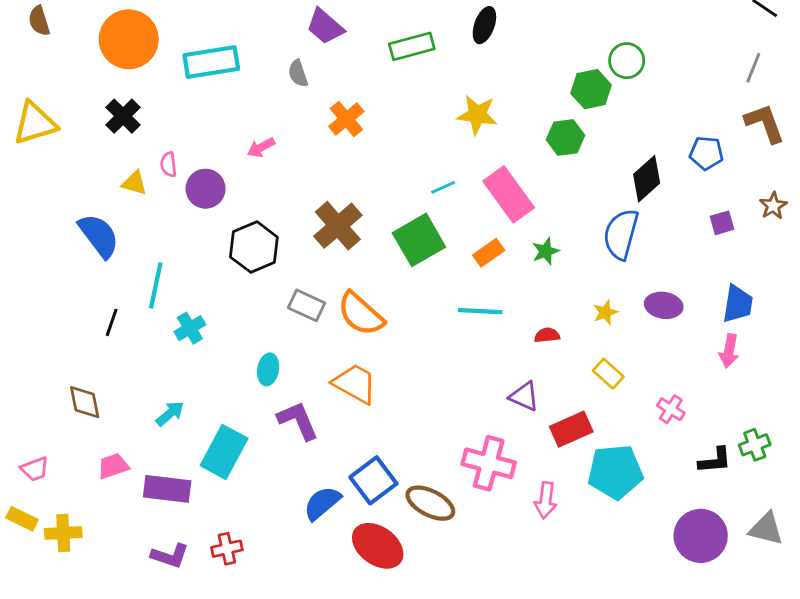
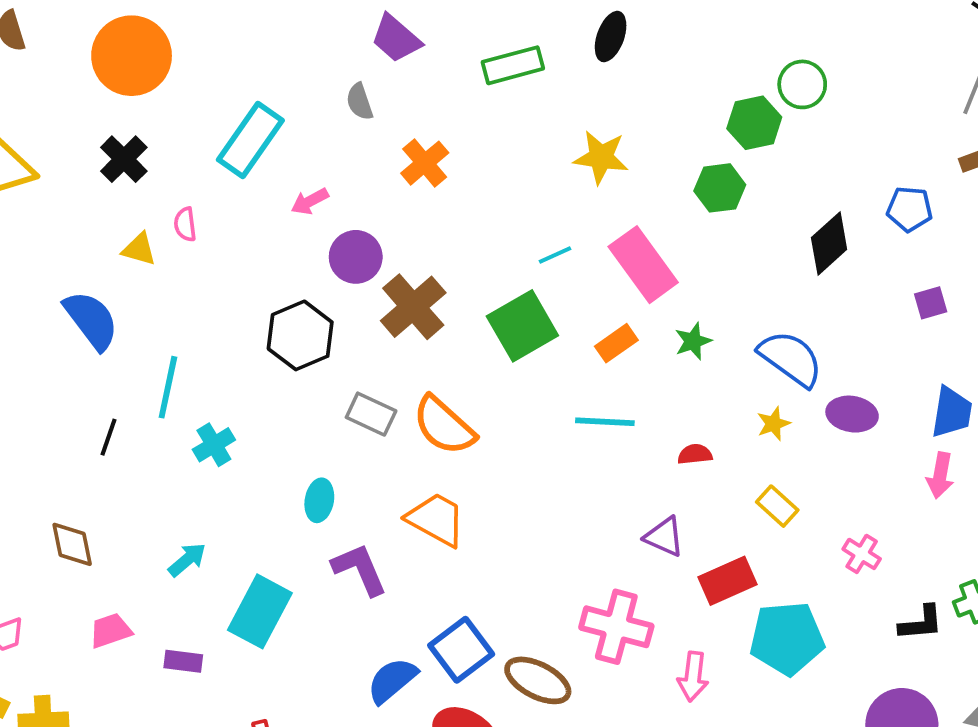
cyan rectangle: (211, 62) -> (250, 140), moved, turned -46
purple circle: (206, 189) -> (356, 257), moved
blue semicircle: (621, 234) -> (791, 358), moved, turned 111
purple rectangle: (167, 489) -> (183, 661), size x0.6

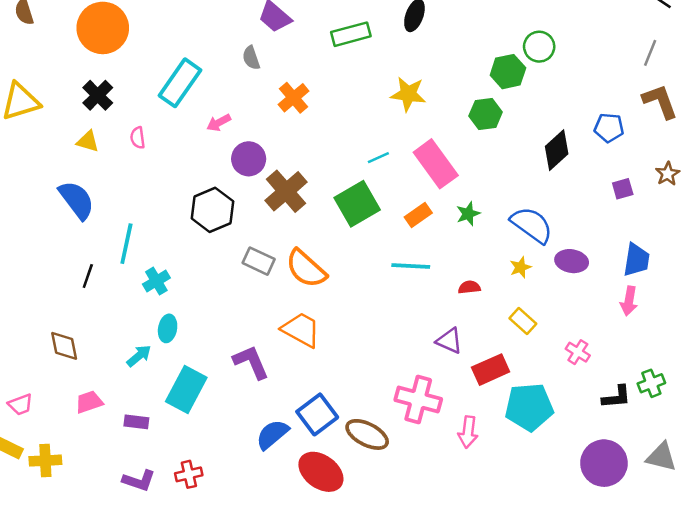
yellow triangle: (139, 249) -> (88, 141), moved
cyan ellipse: (319, 500) -> (168, 328), moved

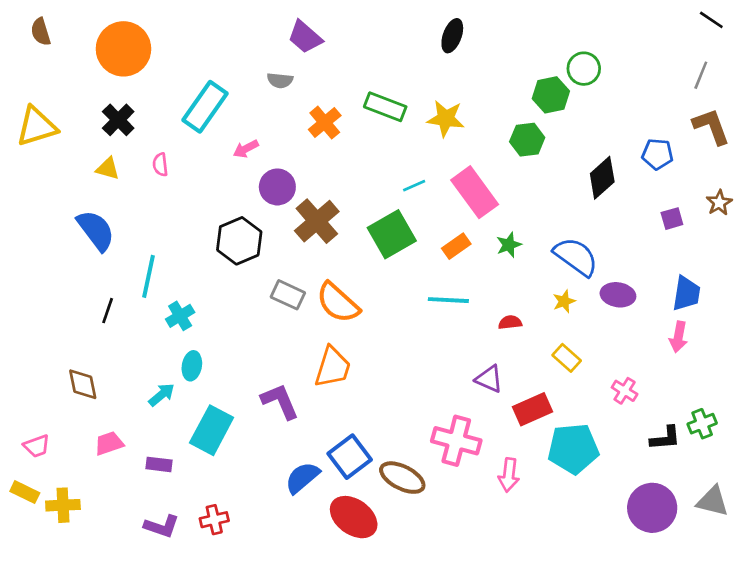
green rectangle: (351, 34) -> (385, 107), moved, turned 36
gray semicircle: (251, 58) -> (280, 80), turned -65
orange trapezoid: (301, 330) -> (333, 367), turned 78

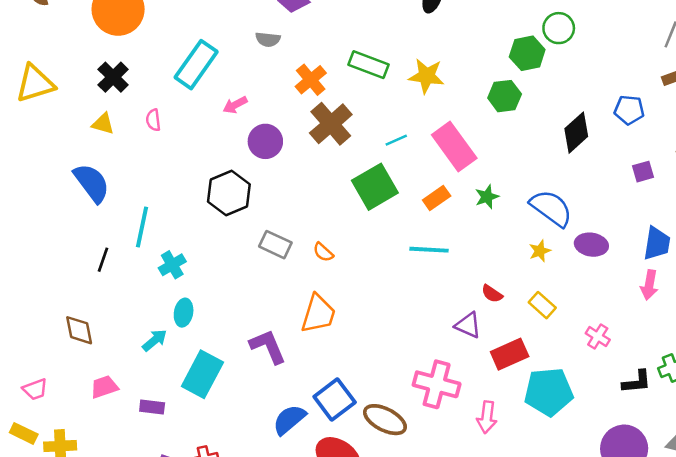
brown cross: (317, 221) -> (331, 124), moved
orange semicircle: (338, 303) -> (323, 252), size x0.5
red semicircle: (510, 322) -> (492, 294), moved, turned -140

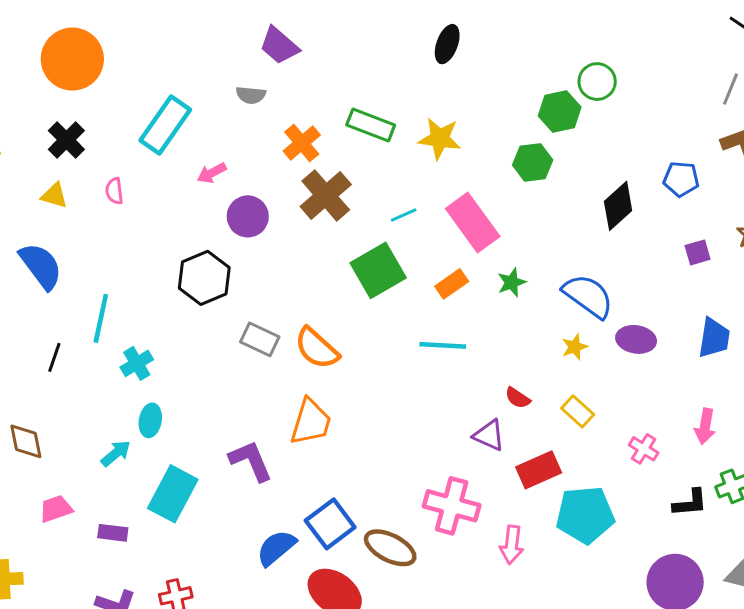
orange semicircle: (323, 252) -> (317, 348), size x1.8
pink arrow: (649, 285) -> (705, 426), moved

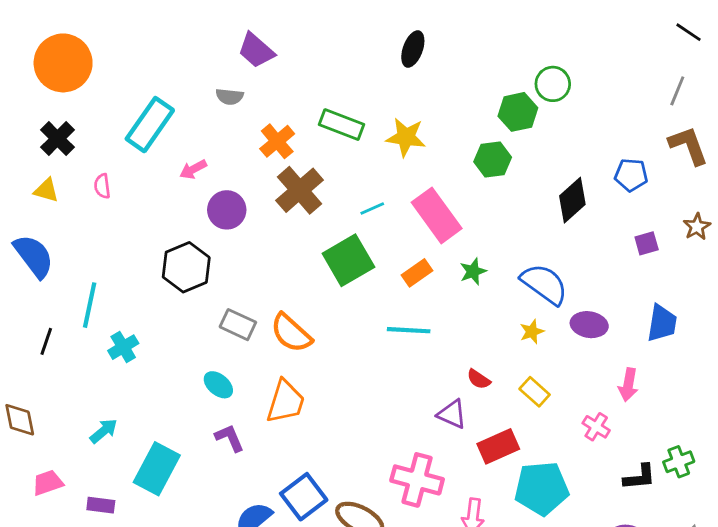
cyan ellipse: (150, 420) -> (218, 385), moved, turned -60
pink arrow: (705, 426) -> (628, 385), moved
purple L-shape: (251, 461) -> (230, 438), size x0.7

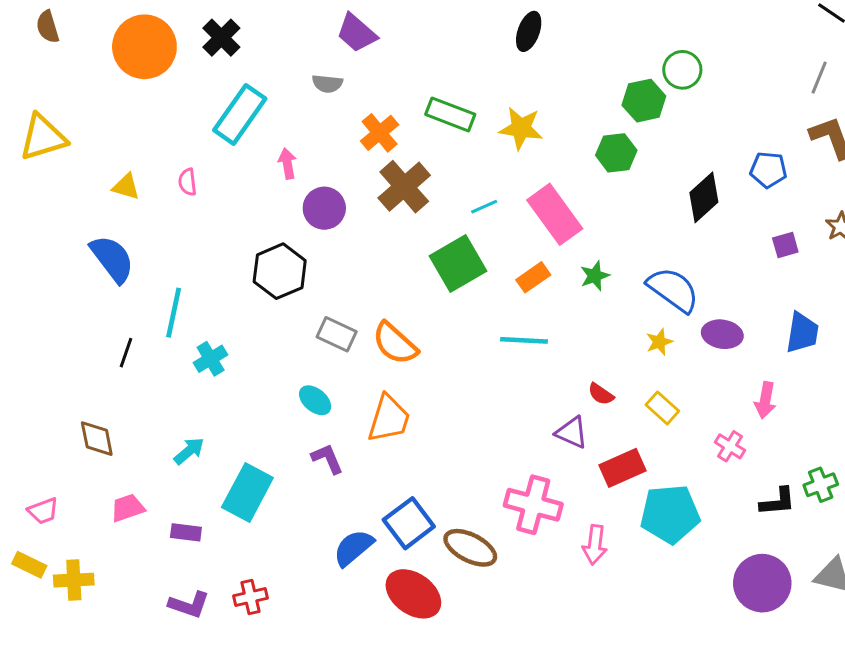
black cross: (57, 139) -> (221, 38), moved
pink arrow: (193, 169) -> (287, 164), turned 108

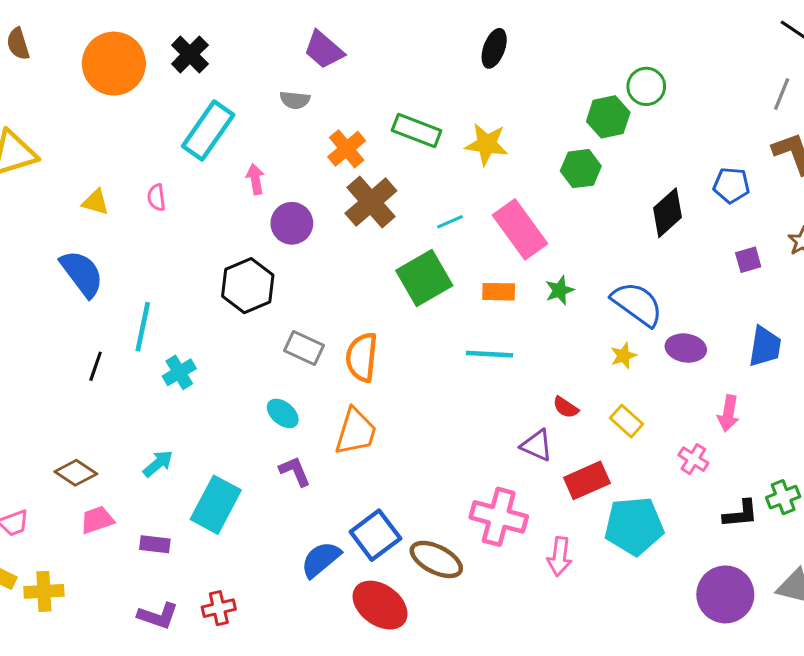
orange rectangle: (533, 277) -> (499, 292), turned 36
orange semicircle: (395, 343) -> (362, 357), turned 54
brown diamond: (97, 439) -> (76, 473), moved, turned -45

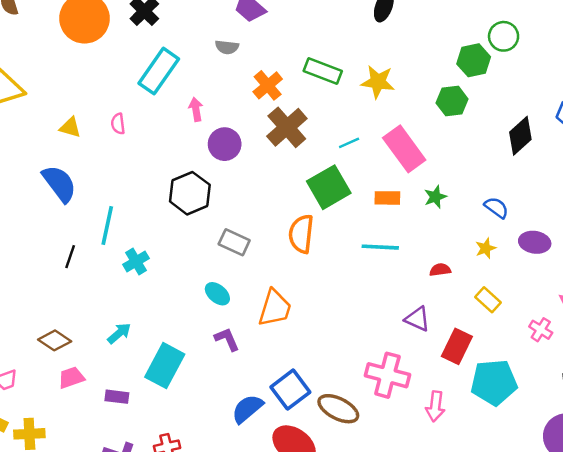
blue semicircle: (637, 304) -> (496, 208), size x0.6
orange semicircle: (362, 357) -> (301, 234), moved
red semicircle: (566, 407) -> (440, 270), moved, turned 138
red rectangle: (587, 480) -> (457, 346), turned -40

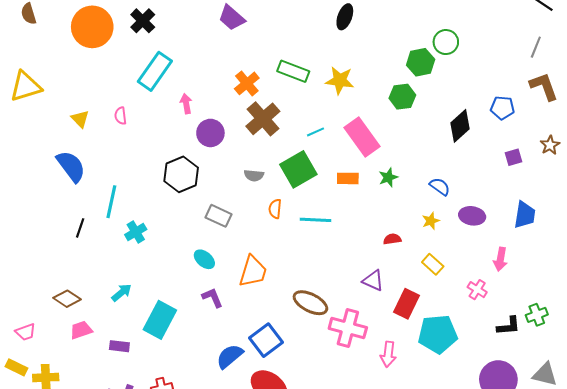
gray semicircle: (227, 47) -> (254, 175), moved
yellow triangle: (70, 127) -> (80, 119), turned 30
orange semicircle: (301, 234) -> (275, 209), size x0.6
cyan line: (380, 247) -> (316, 220), moved
brown ellipse: (338, 409) -> (310, 303), moved

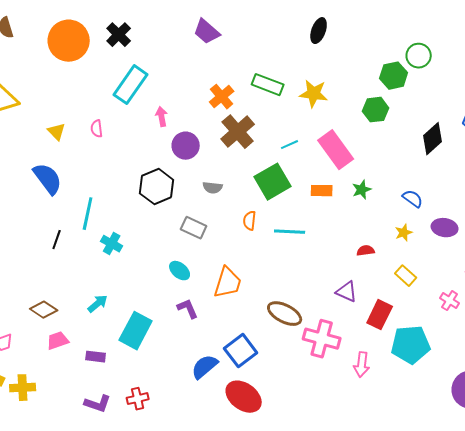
gray semicircle: (254, 175) -> (213, 188), moved
cyan cross: (136, 232) -> (112, 244), turned -30

